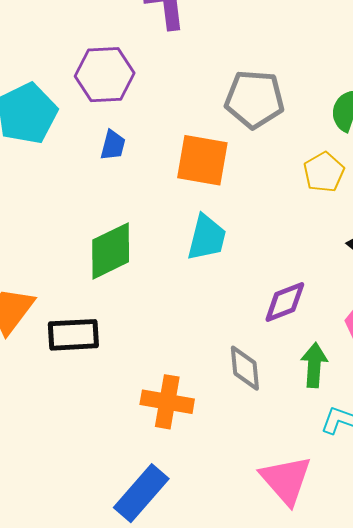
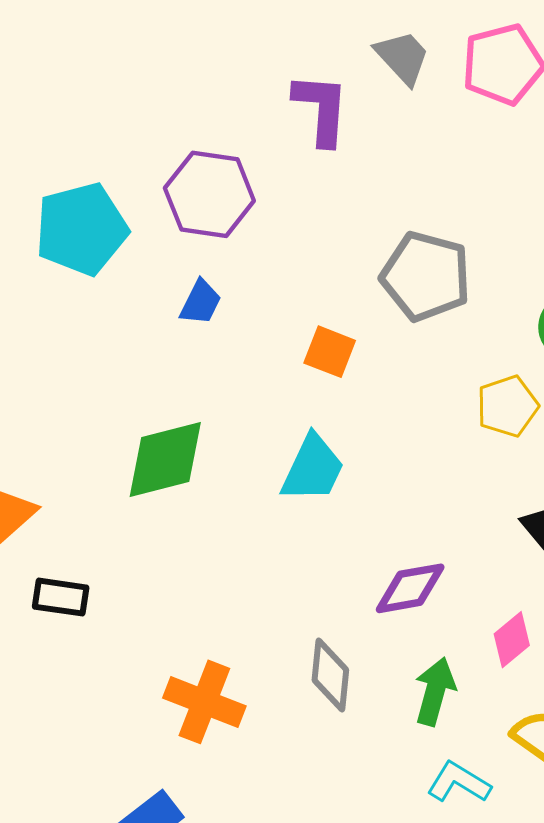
orange square: (202, 160) -> (330, 352), size x0.6
black rectangle: (73, 335) -> (61, 597), moved, size x0.7

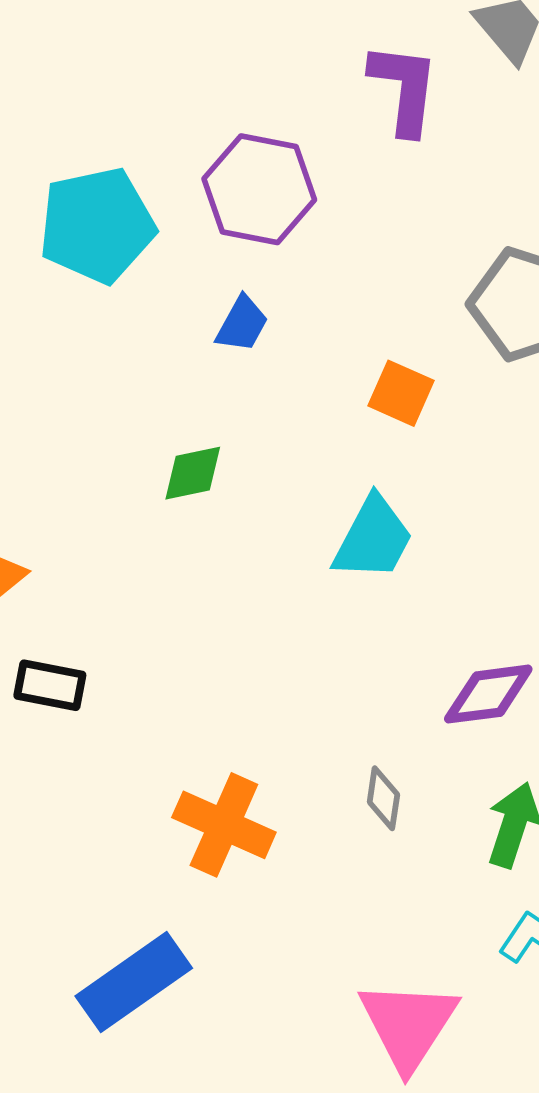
green diamond: (165, 459) -> (193, 473), moved, size x0.6
gray diamond: (330, 675) -> (383, 798), size x0.7

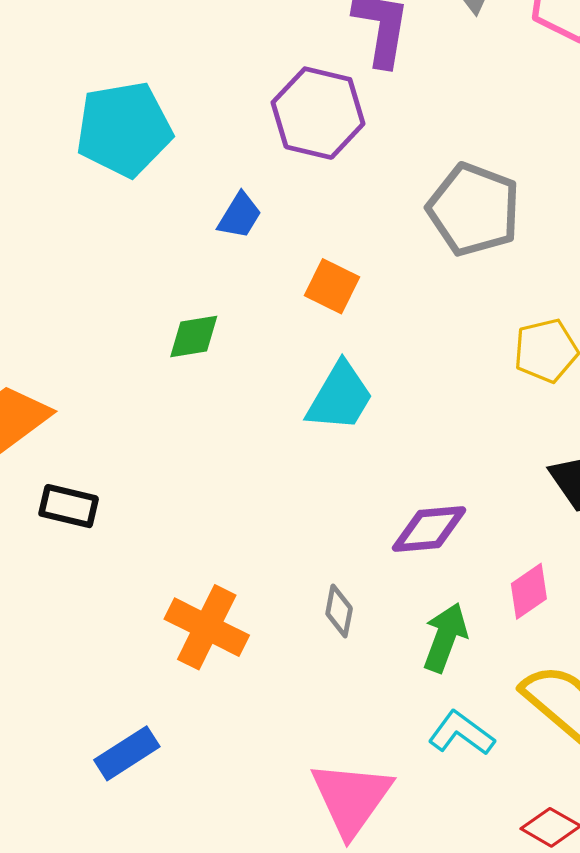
purple hexagon: (259, 189) -> (318, 113), moved
orange square: (401, 393) -> (332, 286), moved
blue rectangle: (134, 982) -> (127, 753), size x0.7

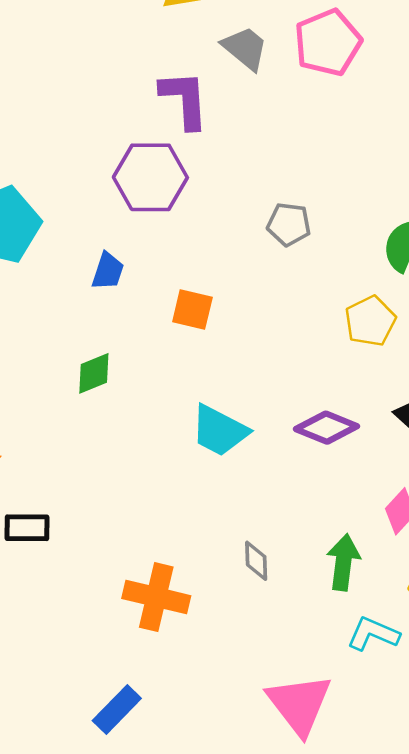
gray pentagon: (474, 209) -> (289, 224), size x0.6
cyan trapezoid: (340, 397) -> (219, 431), moved, turned 100
purple diamond: (429, 529) -> (326, 428), moved, turned 40

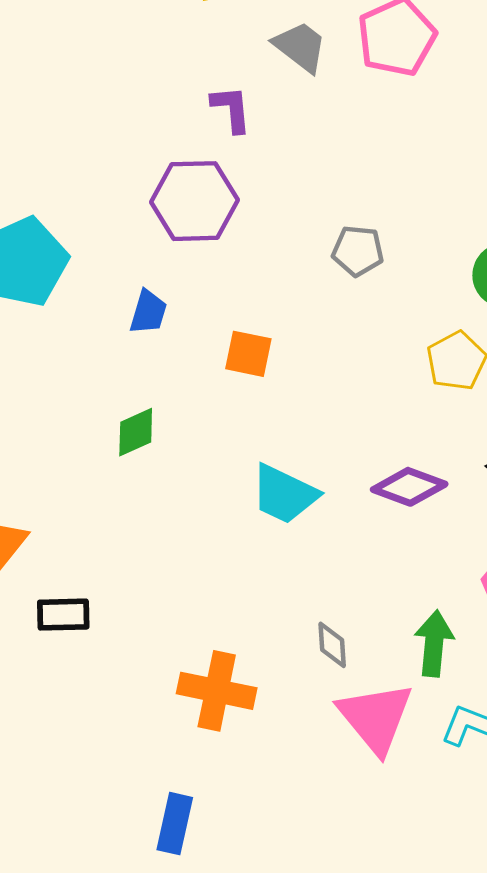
purple L-shape: (184, 99) -> (231, 109), size x0.7
pink triangle: (299, 704) -> (376, 718), moved
blue rectangle: (117, 709) -> (175, 824), turned -30

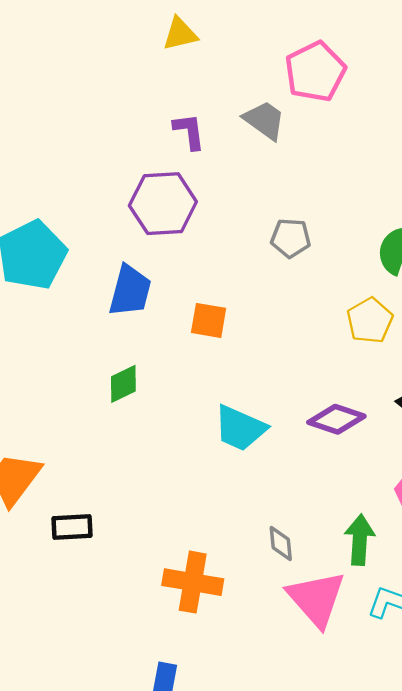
gray trapezoid: (300, 47) -> (264, 120), moved
blue trapezoid: (148, 312) -> (130, 291), size x1.5

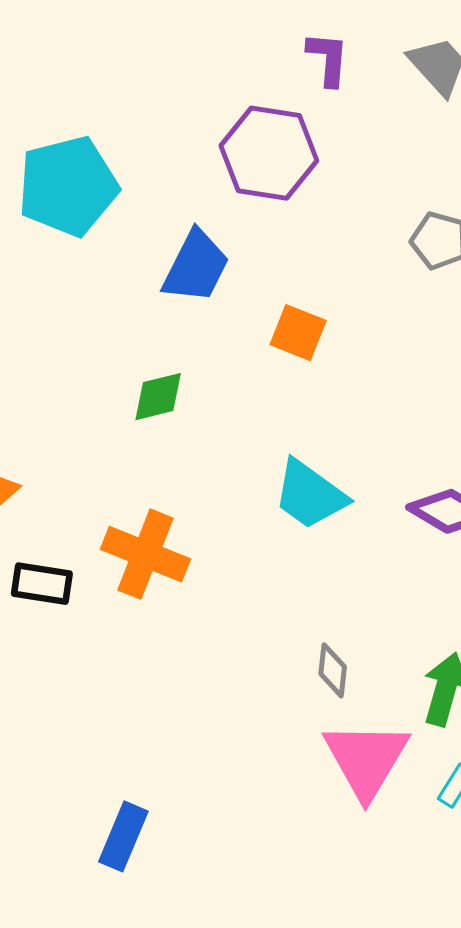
orange cross: (193, 582) -> (145, 554), moved

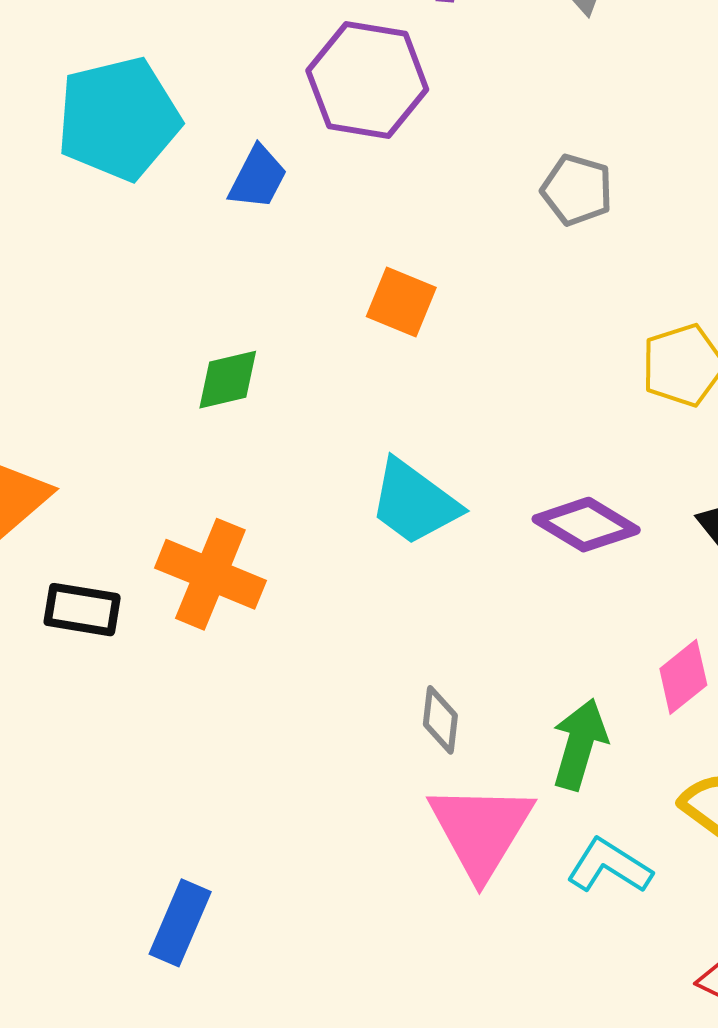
blue trapezoid: (196, 267) -> (258, 178), moved, size x0.7

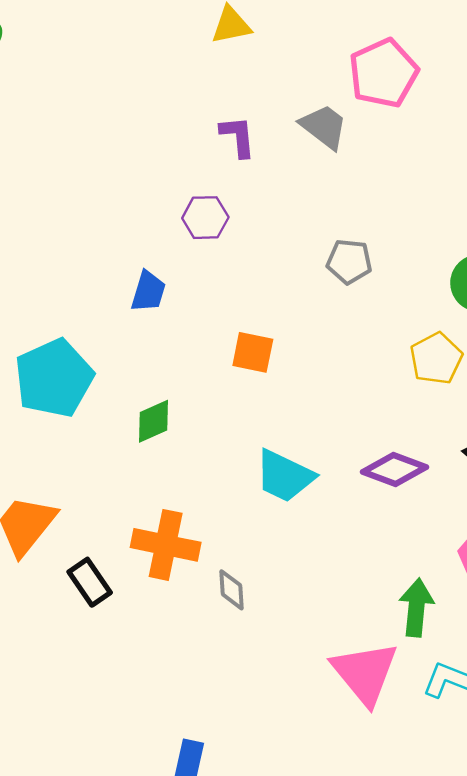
purple hexagon: (367, 80) -> (205, 218), size x0.6
cyan pentagon: (119, 119) -> (54, 378), moved
black rectangle: (82, 610) -> (90, 582), turned 57
gray diamond: (440, 720) -> (231, 590), moved

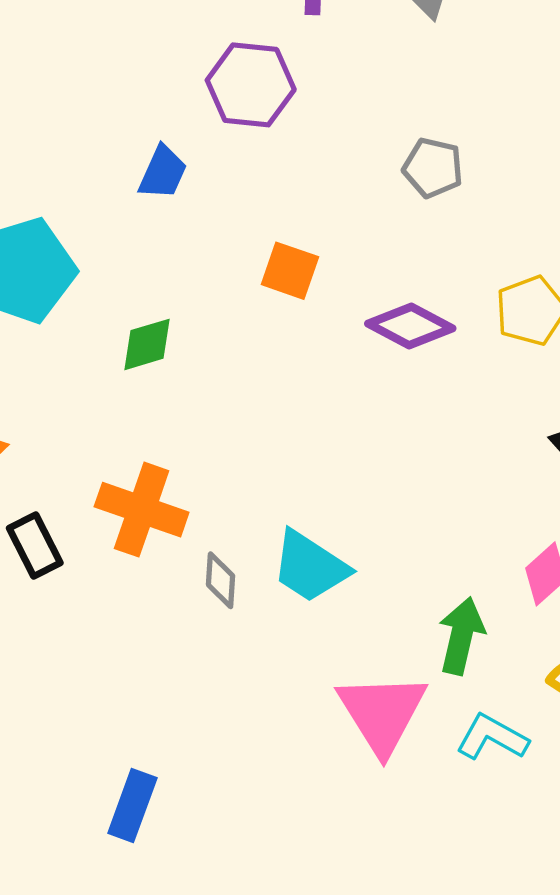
purple hexagon: (205, 218) -> (251, 85), size x1.4
purple diamond: (395, 470) -> (410, 326), moved
cyan trapezoid: (284, 476) -> (310, 567), moved

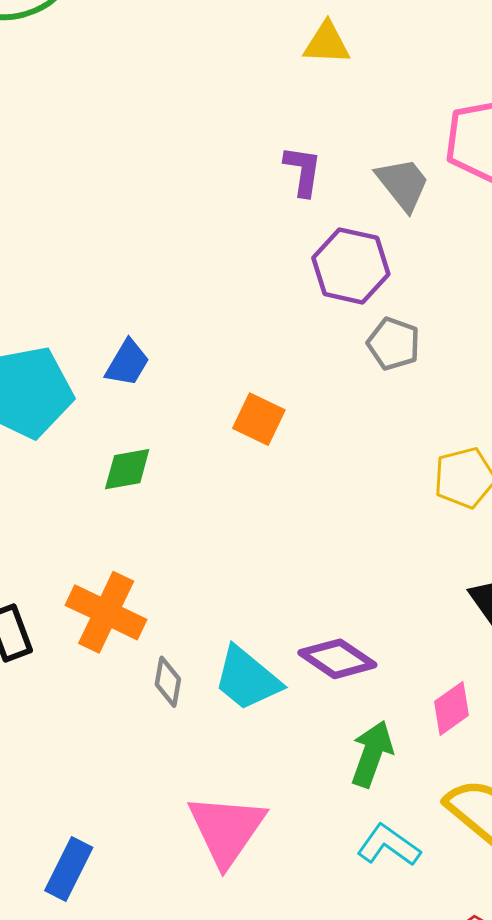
purple hexagon: (251, 85) -> (351, 266), moved
blue trapezoid: (163, 172) -> (127, 363), moved
purple diamond: (410, 326) -> (337, 659), moved
pink triangle: (382, 713) -> (227, 830), moved

